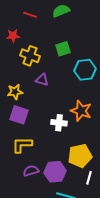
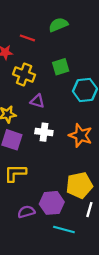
red line: (30, 15) -> (27, 38), moved
white cross: (59, 123) -> (44, 132), moved
purple semicircle: (31, 171) -> (26, 212), moved

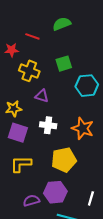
yellow pentagon: (79, 185) -> (64, 160), moved

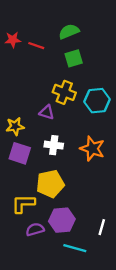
red star: (12, 50) -> (13, 40), moved
green square: (64, 64) -> (74, 58), moved
yellow cross: (29, 71) -> (64, 92), moved
yellow pentagon: (64, 160) -> (50, 184), moved
yellow L-shape: (21, 164) -> (23, 204), moved

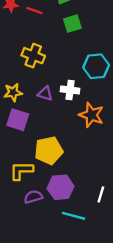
yellow cross: (64, 92) -> (33, 56), moved
purple triangle: (47, 112) -> (45, 94), moved
white cross: (54, 145) -> (70, 90), moved

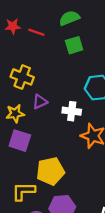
yellow cross: (33, 56) -> (22, 77), moved
purple triangle: (45, 94) -> (40, 102), moved, turned -42

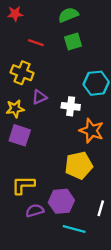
red star: (13, 26) -> (15, 14), moved
red line: (36, 32) -> (36, 43), moved
yellow pentagon: (50, 171) -> (79, 165), moved

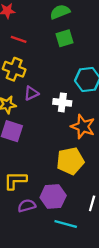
red line: (36, 43) -> (19, 39), moved

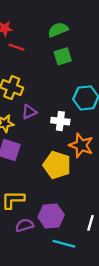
red line: (19, 39) -> (16, 47), moved
yellow pentagon: (70, 161) -> (57, 165), moved, turned 30

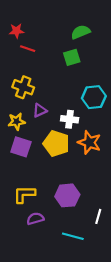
green semicircle: (58, 30) -> (81, 32), moved
yellow pentagon: (57, 165) -> (56, 144), moved
purple hexagon: (51, 216) -> (67, 195), moved

